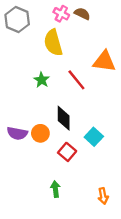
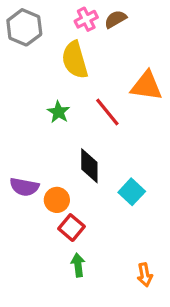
pink cross: (61, 14) -> (86, 19), turned 35
brown semicircle: (82, 14) -> (115, 19), turned -56
orange circle: (40, 133) -> (57, 200), moved
red square: (67, 152) -> (71, 228), moved

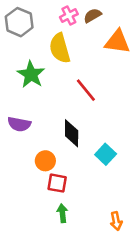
orange triangle: (146, 86) -> (117, 42), moved
green star: (58, 112) -> (31, 74), moved, size x1.5
purple semicircle: (24, 187) -> (19, 124), moved
red square: (71, 228) -> (57, 183), turned -30

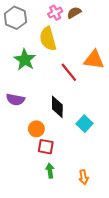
orange triangle: (117, 42) -> (94, 60), moved
orange arrow: (116, 221) -> (84, 177), moved

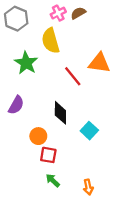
purple semicircle: (15, 100) -> (16, 105), turned -72
green arrow: (50, 171) -> (53, 180), turned -40

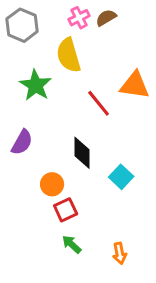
red square: (48, 155) -> (66, 210), turned -35

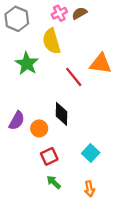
purple semicircle: (22, 142) -> (17, 121), moved
cyan square: (121, 177) -> (91, 153), moved
orange circle: (52, 184) -> (39, 128), moved

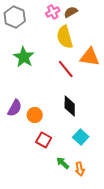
yellow semicircle: (51, 41) -> (65, 37), moved
black diamond: (62, 114) -> (70, 106), moved
red square: (49, 156) -> (44, 140), turned -35
green arrow: (54, 182) -> (63, 163), moved

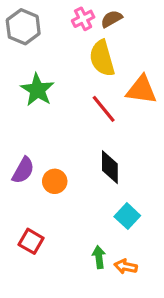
red square: (44, 140) -> (31, 241), moved
green arrow: (63, 163) -> (99, 257), turned 40
orange arrow: (80, 169) -> (126, 267), turned 112

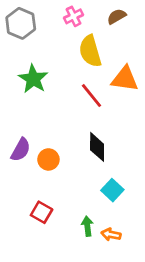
brown semicircle: (111, 19) -> (117, 16), moved
red square: (31, 241) -> (42, 212), moved

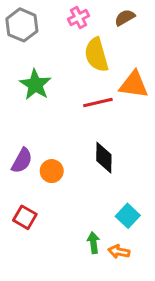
red line: (92, 96) -> (98, 102), turned -64
cyan square: (112, 190) -> (128, 216), moved
red square: (42, 212) -> (25, 217), moved

